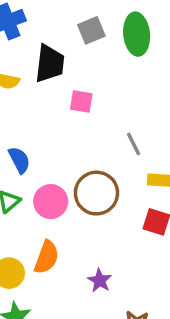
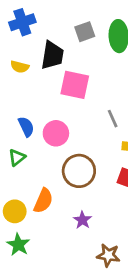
pink square: (81, 102) -> (75, 85), size x1.6
brown circle: (96, 193) -> (79, 171), moved
pink circle: (51, 202) -> (56, 133), moved

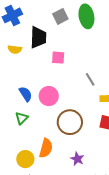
pink square: (75, 85) -> (58, 58), size x0.6

